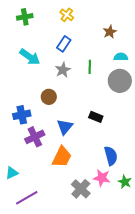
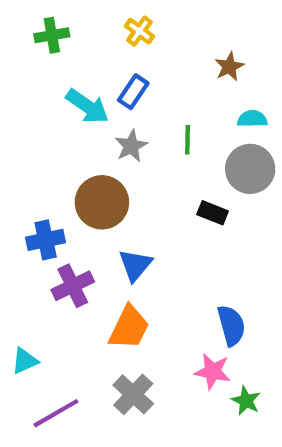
cyan arrow: (30, 57) -> (87, 106), moved
brown circle: (49, 97) -> (102, 202), size x1.6
black rectangle: (96, 117) -> (213, 213), moved
green star: (125, 182) -> (246, 401), moved
gray cross: (81, 189) -> (133, 394), moved

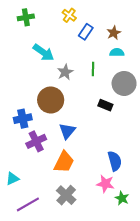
blue rectangle: (133, 92) -> (86, 32), moved
cyan semicircle: (252, 119) -> (117, 52), moved

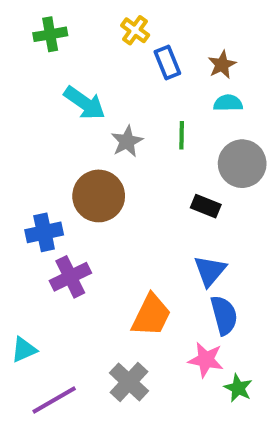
blue rectangle: (86, 32) -> (167, 63), turned -56
blue triangle: (67, 131) -> (210, 271), moved
orange trapezoid: (64, 162) -> (151, 315), moved

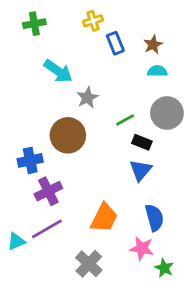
yellow cross: (135, 30) -> (93, 21), turned 36
green line: (182, 135) -> (125, 120), moved, turned 60
blue triangle: (210, 271) -> (140, 170), moved
purple line: (54, 400) -> (47, 229), moved

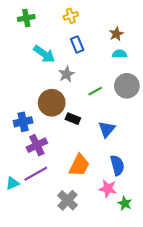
blue rectangle: (115, 43) -> (77, 44), moved
black rectangle: (142, 142) -> (73, 119), moved

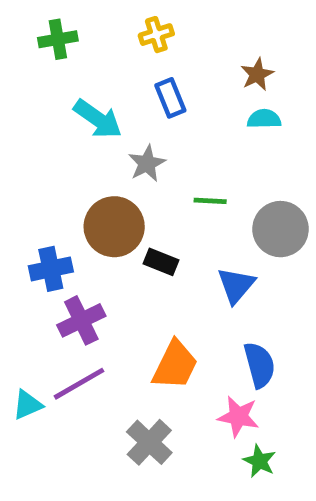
gray circle: (127, 86) -> (281, 229), moved
green line: (95, 91) -> (210, 201), turned 32
green star: (125, 203) -> (259, 461), moved

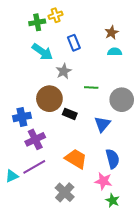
yellow cross: (156, 35) -> (56, 15), moved
green cross: (58, 39) -> (37, 22), moved
orange trapezoid: (175, 365) -> (76, 159), turned -85

